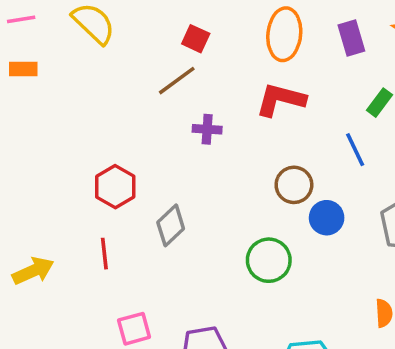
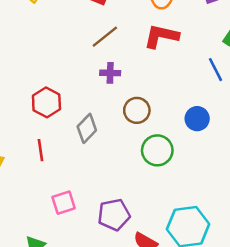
brown line: (177, 81) -> (105, 37), moved
purple cross: (207, 129) -> (110, 73), moved
brown circle: (294, 185) -> (137, 110), moved

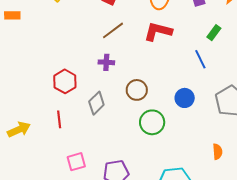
purple cross: (110, 73) -> (106, 62), moved

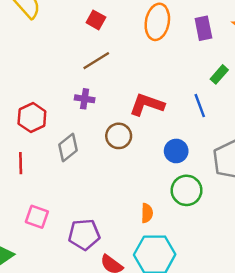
red L-shape: (158, 31) -> (147, 105), moved
green circle: (152, 122) -> (187, 190), moved
orange semicircle: (217, 152) -> (147, 213), moved
pink square: (76, 162) -> (37, 217), turned 30

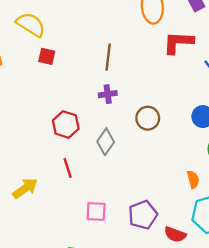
red square: (96, 20) -> (47, 56), moved
brown line: (96, 61) -> (108, 57), turned -35
red L-shape: (147, 105) -> (178, 42), moved

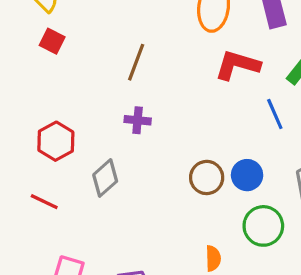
purple cross: (108, 94) -> (138, 120), moved
brown circle: (148, 118) -> (207, 177), moved
red line: (68, 168) -> (44, 202), turned -60

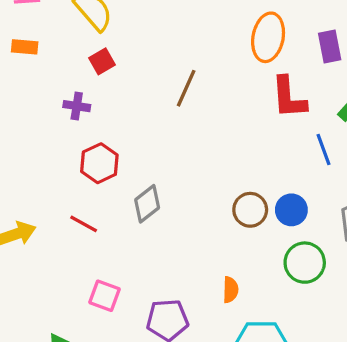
red square: (52, 41) -> (102, 61), turned 30
red L-shape: (237, 65) -> (289, 97), turned -114
purple cross: (138, 120) -> (77, 106), moved
orange semicircle: (213, 258) -> (230, 290), moved

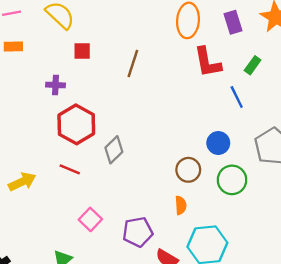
red square: (102, 61) -> (82, 51), moved, turned 36
red hexagon: (99, 163) -> (76, 124), size x1.4
brown circle: (250, 210) -> (188, 170), moved
pink square: (105, 296) -> (90, 219), turned 30

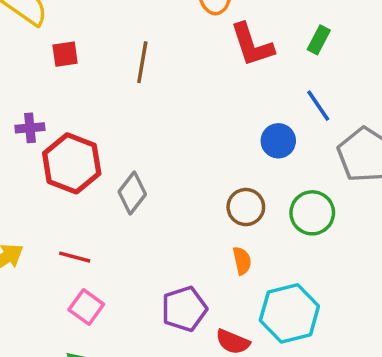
purple cross: (56, 85) -> (30, 128), moved
blue line: (237, 97) -> (318, 106), moved
blue circle: (218, 143) -> (278, 141), moved
red line: (70, 169) -> (75, 257), moved
pink square: (90, 219) -> (86, 307), moved

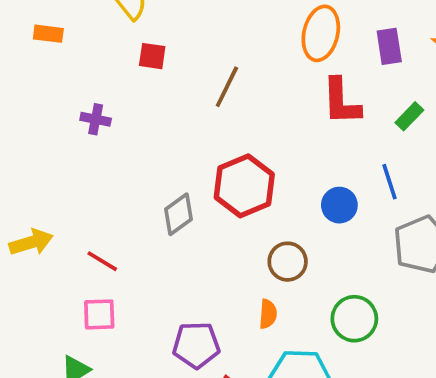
red hexagon: (72, 163) -> (244, 186), moved
green circle: (312, 213) -> (354, 319), moved
pink square: (86, 307) -> (99, 314), turned 36

